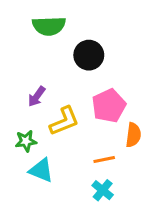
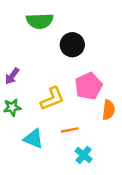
purple arrow: (37, 97) -> (12, 76), moved
green star: (26, 141) -> (12, 107), moved
orange line: (104, 159) -> (70, 130), moved

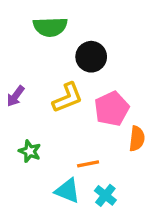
yellow L-shape: (52, 99) -> (68, 98), moved
green star: (12, 107) -> (30, 151), moved, turned 30
cyan triangle: (33, 139) -> (68, 191), moved

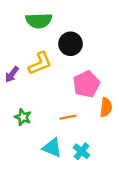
yellow L-shape: (68, 98) -> (40, 63), moved
orange line: (88, 164) -> (68, 117), moved

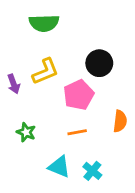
black circle: (70, 44) -> (99, 63), moved
purple arrow: (12, 74) -> (14, 84), turned -56
pink pentagon: (86, 84) -> (79, 95), moved

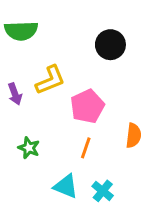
green semicircle: (44, 23) -> (21, 31), moved
black circle: (99, 63) -> (110, 45), moved
orange line: (77, 132) -> (86, 148), turned -60

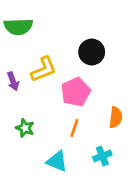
black circle: (110, 45) -> (92, 52), moved
cyan cross: (103, 191) -> (102, 156), moved, turned 30

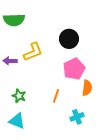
purple arrow: (13, 81) -> (10, 61), turned 112
pink pentagon: (76, 92) -> (74, 69), moved
cyan triangle: (57, 161) -> (17, 121), moved

